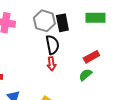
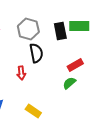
black rectangle: (62, 23) -> (60, 31), moved
red arrow: (51, 64) -> (21, 73), moved

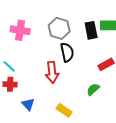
red arrow: (21, 73) -> (52, 72), size x1.5
green semicircle: (69, 83) -> (93, 89), moved

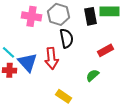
pink cross: (20, 30) -> (32, 16), moved
blue triangle: (28, 104) -> (28, 62), moved, size x1.5

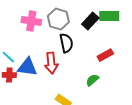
black rectangle: (91, 16) -> (90, 21), turned 54
blue triangle: (28, 62) -> (27, 67), turned -40

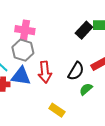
gray hexagon: (58, 19) -> (23, 50), moved
black semicircle: (66, 43) -> (76, 71), moved, turned 42

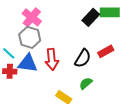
pink cross: (25, 30) -> (32, 17), turned 30
green semicircle: (86, 89) -> (86, 83), moved

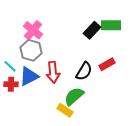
blue triangle: (28, 63) -> (29, 76), turned -35
green semicircle: (86, 83) -> (74, 96), moved, size x1.5

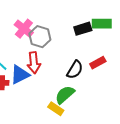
black rectangle: (92, 30) -> (83, 29), turned 30
gray hexagon: (31, 50) -> (40, 37), moved
red arrow: (53, 72) -> (34, 63), moved

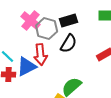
black rectangle: (83, 29) -> (69, 20), moved
black semicircle: (75, 70) -> (69, 44), moved

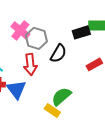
black rectangle: (69, 20) -> (81, 32), moved
blue triangle: (27, 66) -> (16, 89), moved, turned -40

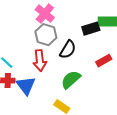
pink cross: (20, 30) -> (45, 14), moved
green semicircle: (61, 96) -> (71, 80), moved

